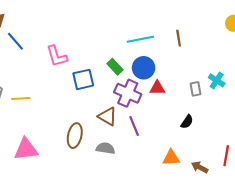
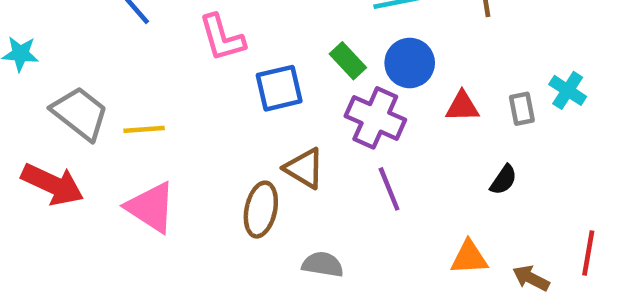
red triangle: (157, 88) -> (462, 106), moved
brown triangle: (108, 116) -> (304, 168), moved
gray semicircle: (105, 148) -> (323, 264), moved
pink triangle: (26, 149) -> (151, 207), moved, turned 40

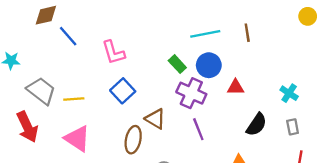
blue square: (279, 88) -> (123, 91), moved, turned -30
cyan cross: (568, 90) -> (289, 93), moved
gray rectangle: (522, 109) -> (293, 127), moved
black semicircle: (504, 180) -> (256, 125), size x1.5
red arrow: (52, 184) -> (27, 127), turned 40

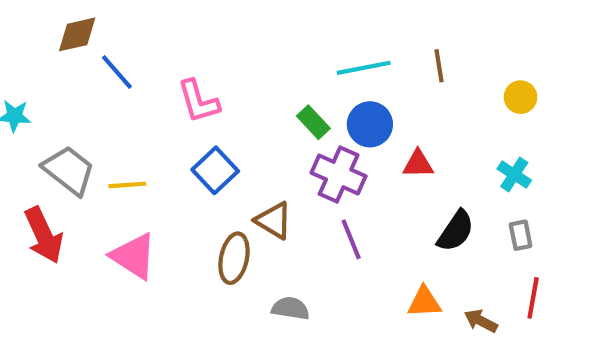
yellow circle: (308, 16) -> (521, 97), moved

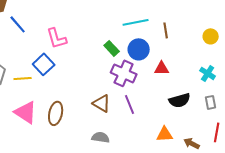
brown line: (439, 66) -> (166, 30), moved
blue square: (215, 170) -> (44, 64), moved
brown triangle: (274, 221) -> (102, 103), moved
black semicircle: (456, 231) -> (180, 100), turned 40
brown ellipse: (234, 258) -> (56, 113), moved

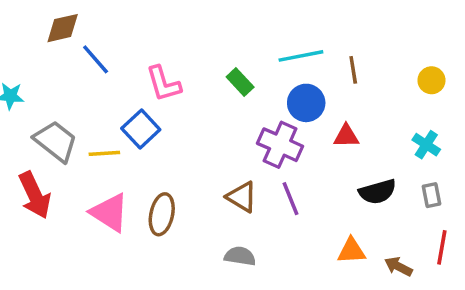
green rectangle: (112, 48) -> (240, 82), moved

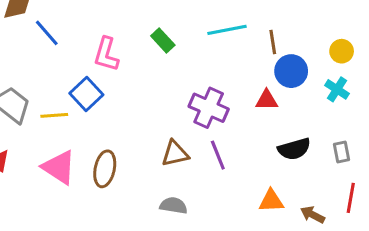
green rectangle: (240, 82) -> (163, 40), moved
pink L-shape: (163, 84) -> (106, 54), turned 32
blue circle: (306, 103) -> (291, 71), moved
cyan cross: (426, 145) -> (337, 89), moved
brown triangle: (242, 197) -> (175, 154), turned -44

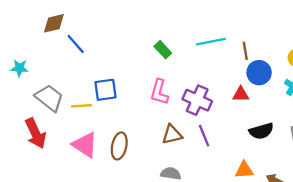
pink L-shape: (106, 54) -> (159, 92), moved
blue square: (86, 94) -> (105, 90), turned 35

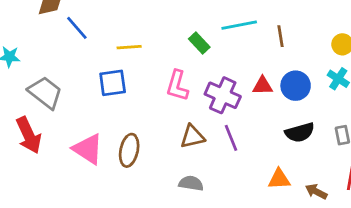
green rectangle: (163, 50) -> (199, 43), moved
blue circle: (259, 73) -> (296, 86), moved
red triangle: (241, 94) -> (263, 86), moved
yellow line: (81, 106) -> (129, 47), moved

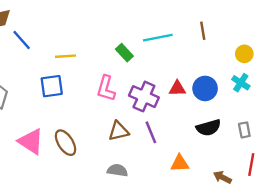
brown line: (280, 36) -> (203, 31), moved
brown ellipse: (129, 150) -> (66, 143), turned -45
orange triangle: (279, 179) -> (180, 163), moved

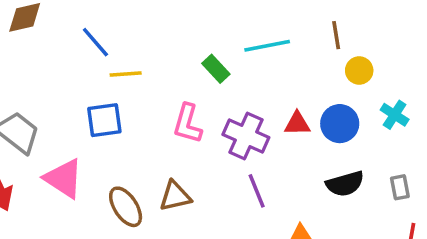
blue line: (22, 40) -> (95, 42), moved
yellow circle: (244, 54) -> (359, 70), moved
brown triangle: (119, 131) -> (175, 196), moved
pink triangle: (31, 141) -> (64, 178), moved

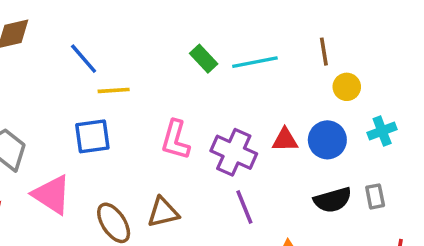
green rectangle: (216, 69) -> (204, 59), moved
cyan cross: (395, 115) -> (382, 131), turned 36
gray rectangle: (400, 187) -> (375, 196), moved

